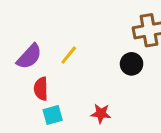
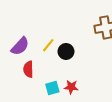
black circle: (132, 64) -> (66, 51), moved
cyan square: (53, 115) -> (52, 88), moved

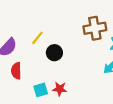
yellow line: (48, 45) -> (37, 38), moved

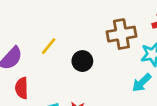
black circle: (54, 53) -> (82, 61), moved

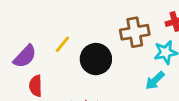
black circle: (82, 61) -> (96, 59), size x1.5

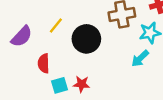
red semicircle: (36, 86) -> (44, 63), moved

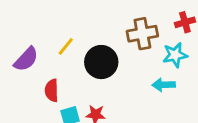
cyan arrow: (140, 58) -> (164, 85), turned 42

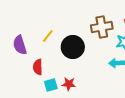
purple semicircle: (26, 59) -> (20, 45), turned 120

